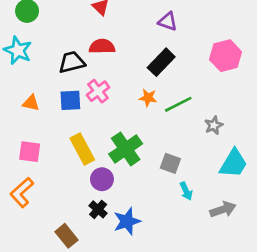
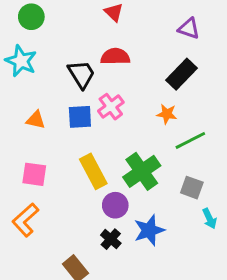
black trapezoid: (72, 62) -> (81, 74), turned 72
green line: (178, 104) -> (190, 140), moved
blue star: (127, 221) -> (149, 230), moved

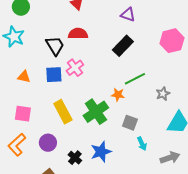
orange star: (167, 114) -> (118, 95), moved
green line: (190, 140) -> (135, 79), moved
purple circle: (115, 205) -> (48, 143), moved

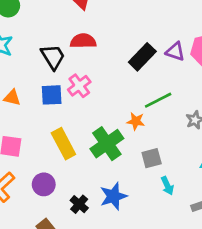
purple triangle: (128, 15) -> (175, 52), moved
gray square: (130, 123) -> (152, 158), turned -35

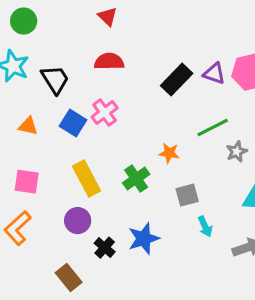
black trapezoid: (53, 57) -> (55, 80), moved
blue square: (52, 95) -> (73, 123), turned 35
green line: (158, 100) -> (213, 128), moved
green cross: (107, 144) -> (136, 179), size x0.7
purple circle: (44, 184) -> (78, 221), moved

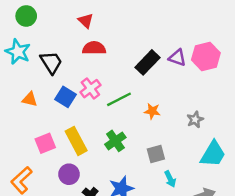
red triangle: (108, 17) -> (86, 21), moved
green line: (213, 128) -> (119, 99), moved
orange star: (169, 153) -> (152, 111), moved
pink square: (27, 182) -> (45, 143), moved, turned -30

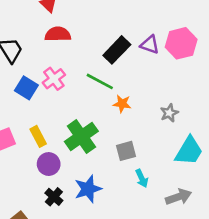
green line: (119, 99) -> (100, 81), moved, turned 55
yellow rectangle: (76, 141) -> (38, 136), size x0.7
green cross: (115, 141) -> (81, 136), size x1.4
purple circle: (69, 174) -> (49, 164), moved

